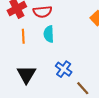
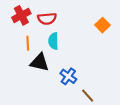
black triangle: (26, 74) -> (40, 62), moved, turned -48

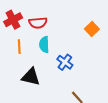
black triangle: (40, 62) -> (31, 77), moved
blue cross: (68, 76) -> (65, 62), moved

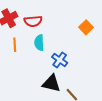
black triangle: (31, 77) -> (51, 83), moved

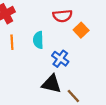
red semicircle: (33, 21) -> (62, 16), moved
orange square: (86, 27) -> (81, 30), moved

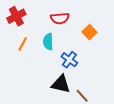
red semicircle: (62, 16) -> (60, 18), moved
orange line: (12, 42) -> (23, 44), turned 32

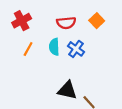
orange square: (90, 32) -> (97, 21), moved
blue cross: (69, 60) -> (76, 49), moved

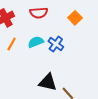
red semicircle: (66, 23) -> (39, 13), moved
cyan semicircle: (54, 47) -> (36, 42), turned 70

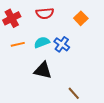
orange line: (12, 44) -> (18, 44), turned 48
black triangle: (48, 82) -> (43, 70), moved

